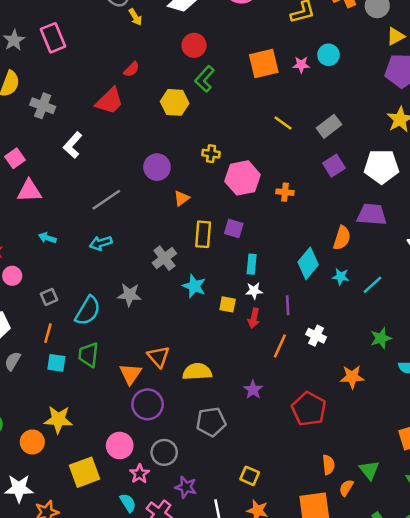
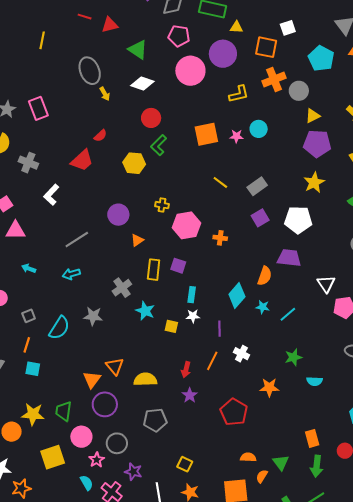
red arrow: (254, 318) -> (186, 370), moved
green trapezoid: (88, 355) -> (64, 411), moved
orange semicircle: (328, 465) -> (248, 457), turned -84

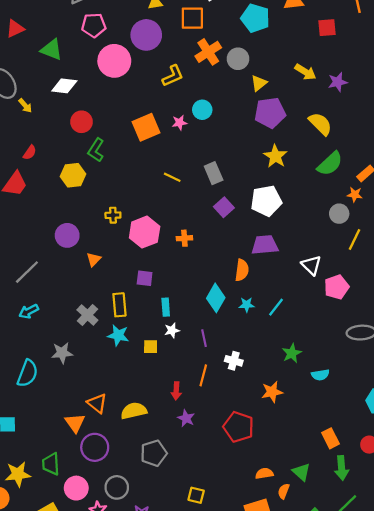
gray rectangle: (257, 186) -> (214, 173), turned -66
yellow rectangle: (154, 270) -> (119, 305), moved

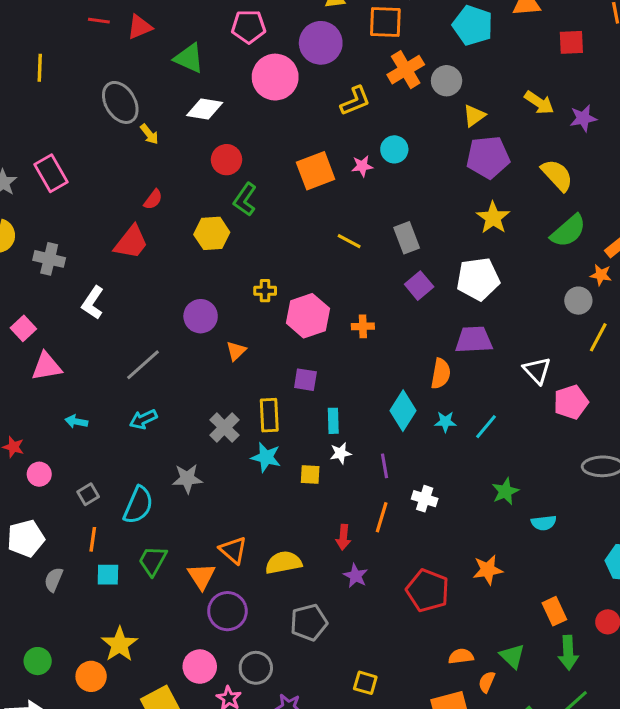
orange star: (272, 392) -> (488, 570), moved
green trapezoid: (51, 464) -> (153, 561), moved, turned 30
yellow star: (18, 474) -> (120, 644), turned -30

